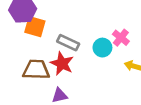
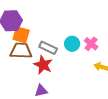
cyan circle: (102, 48) -> (72, 44), moved
brown trapezoid: (36, 70) -> (21, 51), moved

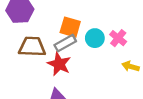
orange square: (21, 35) -> (70, 27), moved
gray rectangle: (48, 48) -> (65, 43), turned -54

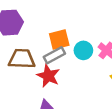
orange square: (70, 27) -> (59, 40), turned -30

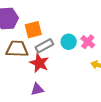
orange square: (59, 40) -> (33, 30), moved

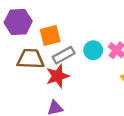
red star: (39, 63) -> (58, 76), turned 30

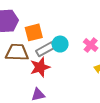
cyan circle: (93, 50) -> (60, 44), moved

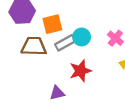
red star: (40, 67) -> (80, 71), moved

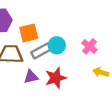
purple triangle: (57, 93) -> (31, 77), moved

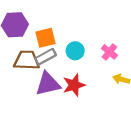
gray rectangle: (41, 51) -> (46, 57), moved
purple triangle: (31, 77) -> (48, 84), size x1.6

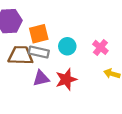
gray rectangle: (46, 57) -> (39, 52), turned 42
purple triangle: (48, 84) -> (41, 78), size x0.7

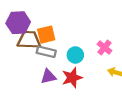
cyan circle: (67, 46) -> (75, 55), moved
brown trapezoid: (20, 55) -> (29, 40), moved

